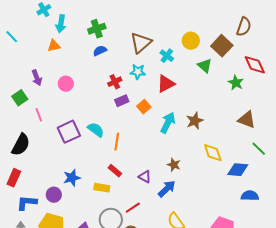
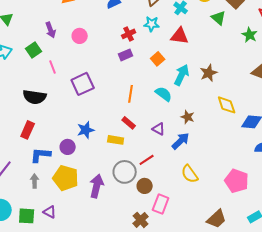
red triangle: (166, 84) -> (180, 36), turned 36
purple rectangle: (122, 101) -> (126, 55), moved
cyan semicircle: (96, 130) -> (164, 94), moved
black semicircle: (21, 145) -> (35, 97), turned 70

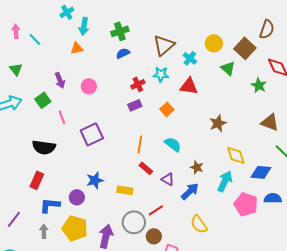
cyan arrow: (182, 75) -> (225, 181), moved
red rectangle: (129, 123) -> (146, 168), moved
pink pentagon: (237, 181) -> (246, 204), moved

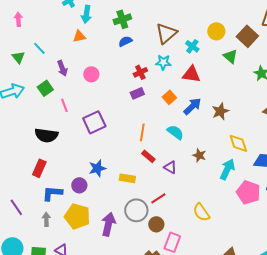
cyan line: (35, 39) -> (39, 48), moved
blue arrow: (190, 191) -> (192, 106), moved
purple line: (14, 219) -> (16, 207), turned -72

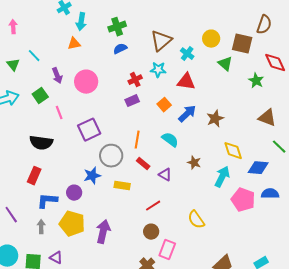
brown square: (247, 36) -> (242, 44), turned -30
pink circle: (91, 74) -> (86, 82), size x1.5
gray circle: (136, 210) -> (111, 156), moved

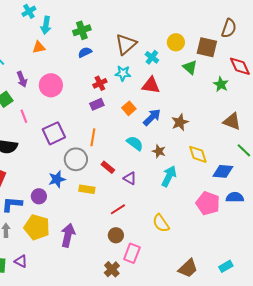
orange line: (137, 140) -> (93, 137), moved
brown star: (194, 163) -> (159, 151), moved
cyan arrow: (222, 177) -> (169, 176), moved

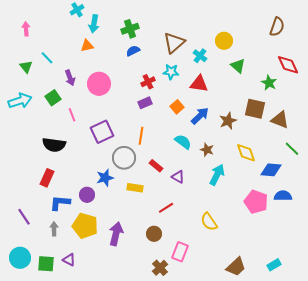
brown square: (207, 47) -> (255, 109), moved
brown circle: (116, 235) -> (154, 234), moved

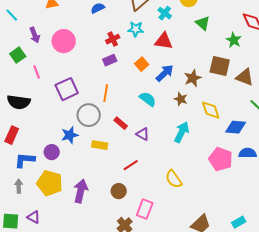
brown star: (207, 150) -> (181, 99), moved

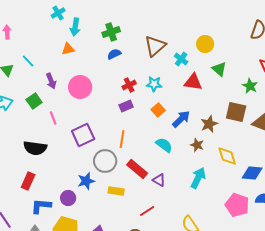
cyan star: (136, 29) -> (154, 84), moved
red triangle: (164, 41) -> (193, 82), moved
red rectangle: (121, 123) -> (137, 169), size x1.5

